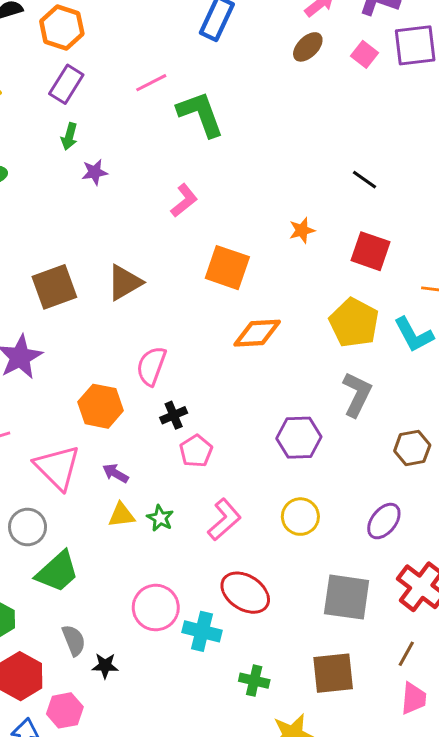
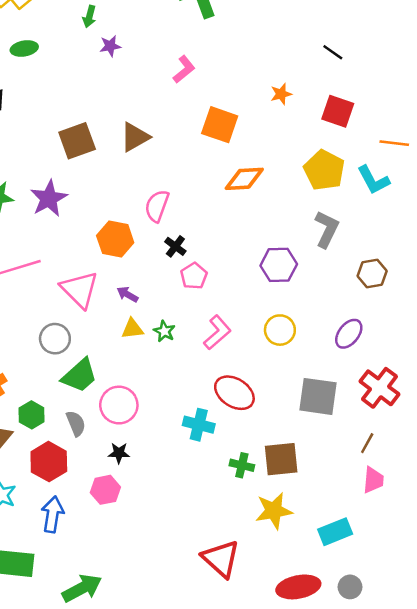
black cross: (174, 415) -> (175, 246), turned -30
pink circle: (156, 608) -> (119, 405), moved
gray semicircle: (74, 640) -> (76, 423), moved
brown square: (333, 673) -> (281, 459), moved
pink hexagon: (65, 710) -> (105, 490), moved

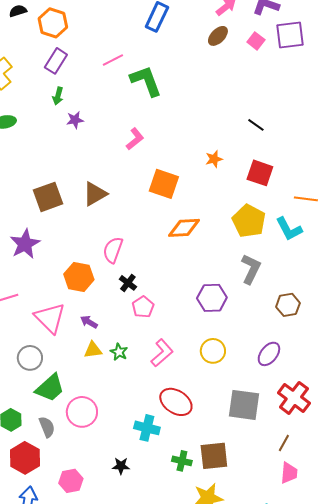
black star: (119, 453) -> (121, 466), moved

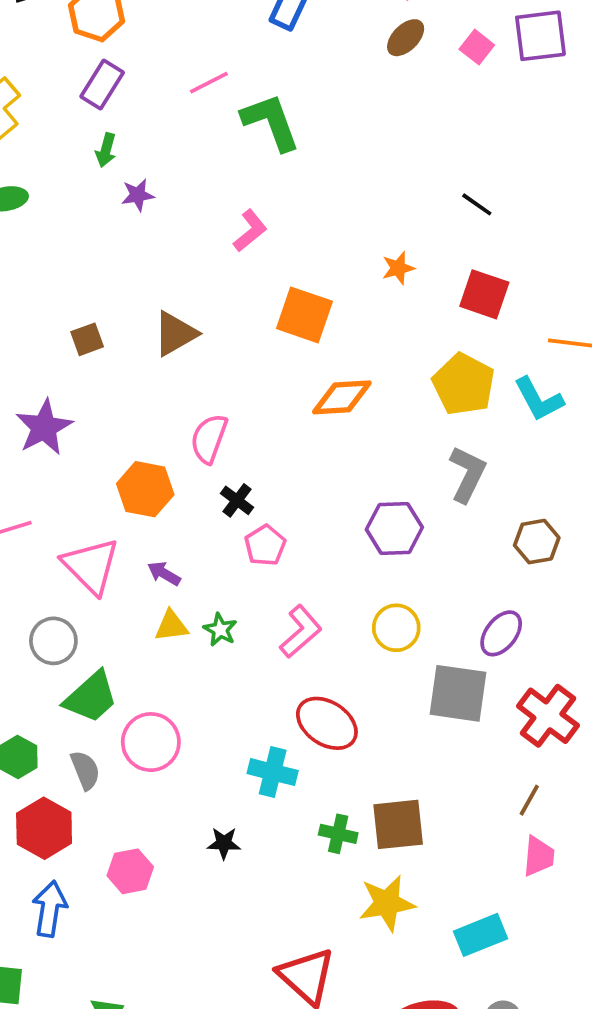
brown square: (48, 197) -> (87, 339), size x0.6
gray square: (244, 405) -> (458, 693), moved

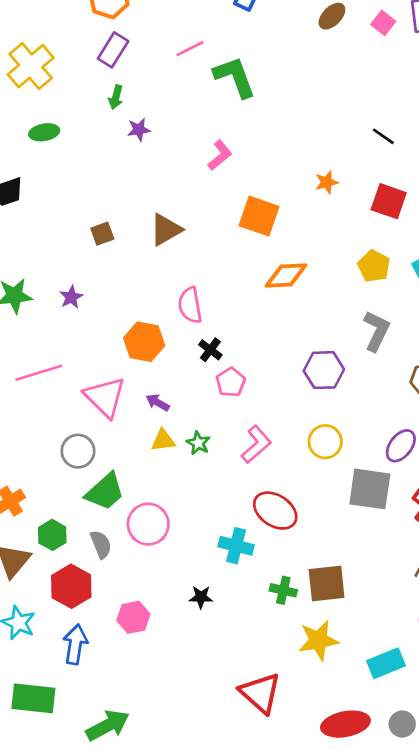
yellow pentagon: (464, 384) -> (374, 266), size x0.7
purple star: (44, 427) -> (71, 297), size x0.6
pink semicircle: (209, 439) -> (190, 305), turned -30

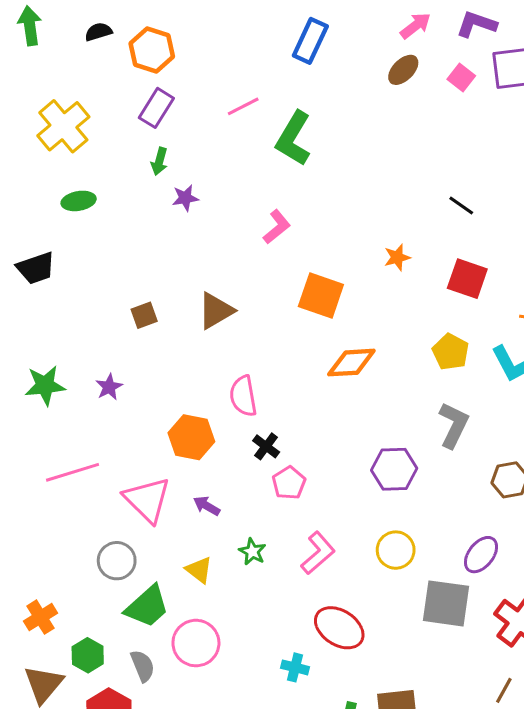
green L-shape: (235, 77) -> (294, 138), turned -129
yellow triangle: (163, 440) -> (199, 570), moved, turned 45
cyan cross: (236, 546) -> (295, 667), size x0.7

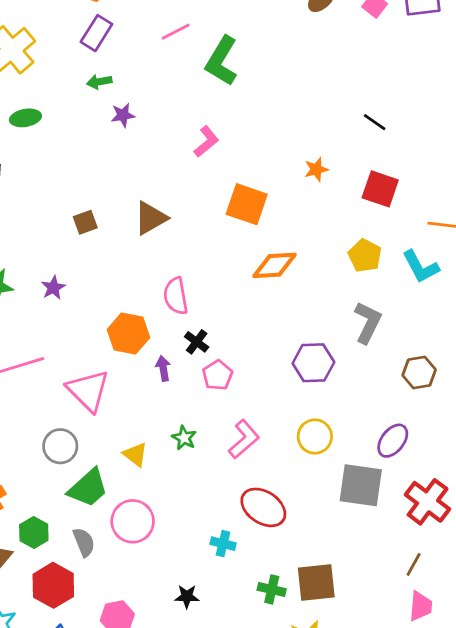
green arrow: (159, 161) -> (99, 82), turned 65
purple arrow: (207, 506) -> (163, 368), moved, turned 50

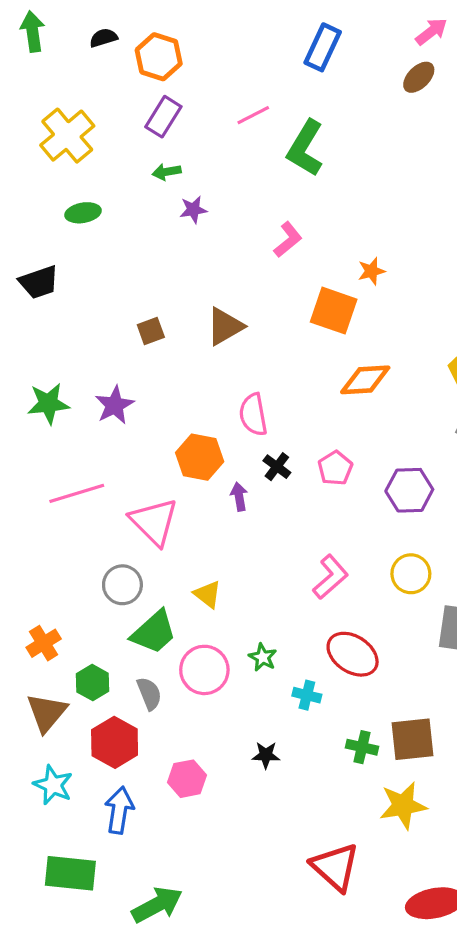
orange star: (316, 169) -> (371, 271), moved
purple star: (53, 288) -> (115, 405), size x1.4
pink pentagon: (217, 375) -> (335, 468), moved
green star: (184, 438) -> (263, 657), moved

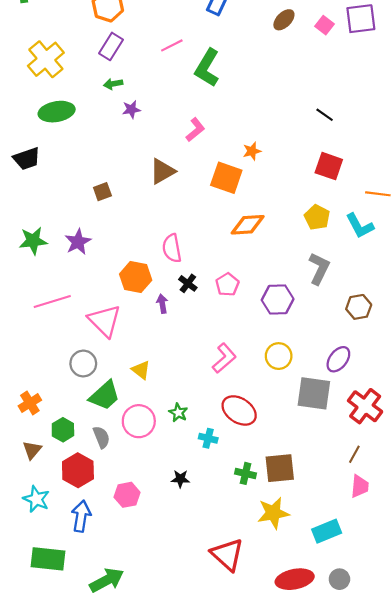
green ellipse: (83, 213) -> (57, 112), size x1.5
brown triangle: (225, 326) -> (162, 171), moved
brown triangle: (47, 712) -> (32, 450), size x0.7

